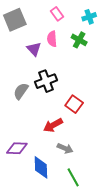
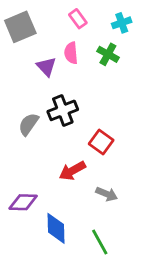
gray arrow: (65, 148) -> (107, 194), moved

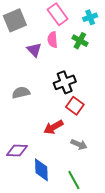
pink rectangle: (78, 19) -> (58, 14), size x1.5
black cross: (63, 110) -> (65, 82), moved
gray semicircle: (29, 124) -> (21, 93), turned 42

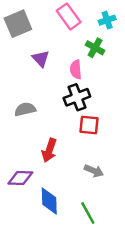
pink semicircle: (52, 40) -> (76, 70), moved
red square: (75, 106) -> (89, 125), turned -30
red arrow: (54, 127) -> (49, 150), moved, turned -42

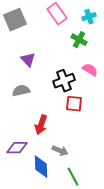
purple triangle: (41, 59) -> (28, 60), moved
pink semicircle: (76, 70) -> (90, 70), moved, turned 126
gray arrow: (94, 171) -> (60, 151), moved

